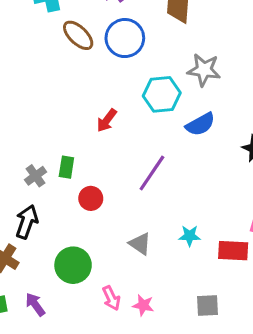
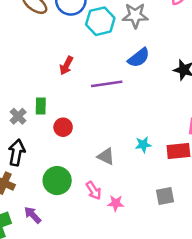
cyan hexagon: (162, 94) -> (100, 21), moved
purple line: (152, 173) -> (107, 84), moved, turned 56
pink arrow: (111, 298) -> (94, 191), moved

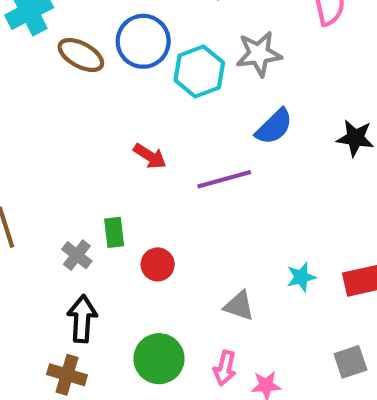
red arrow: (66, 66) -> (150, 156), turned -78
pink arrow: (94, 191) -> (225, 368), turned 54

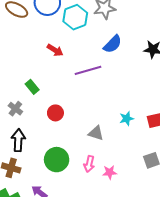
red arrow: (150, 156) -> (55, 50), moved
green rectangle: (114, 232) -> (32, 87), moved, turned -32

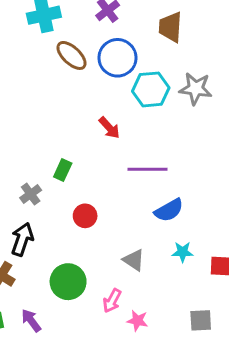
blue semicircle: (113, 44) -> (169, 210), moved
green rectangle: (32, 87) -> (63, 170), turned 48

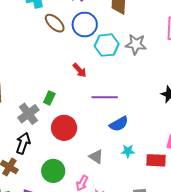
gray cross: (31, 194) -> (28, 114), size x1.5
red circle: (85, 216) -> (64, 128), size x1.6

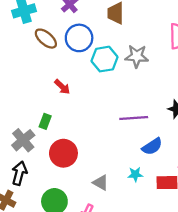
red arrow: (80, 70) -> (62, 87), moved
purple line: (105, 97) -> (134, 118), moved
blue semicircle: (119, 124) -> (152, 147), moved

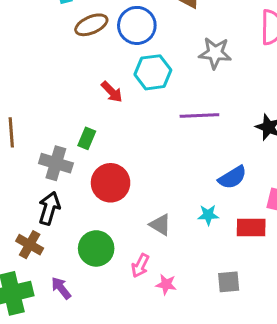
brown ellipse: (46, 39) -> (91, 25), turned -65
cyan hexagon: (105, 59) -> (153, 72), moved
purple line: (134, 118) -> (199, 116), moved
gray cross: (23, 140) -> (56, 163), turned -35

